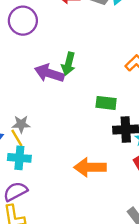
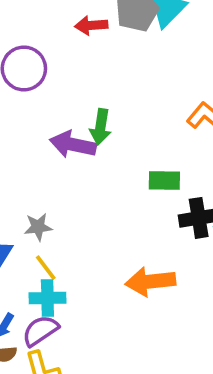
yellow line: (17, 138) -> (46, 268), moved
cyan cross: (19, 158) -> (47, 298), moved

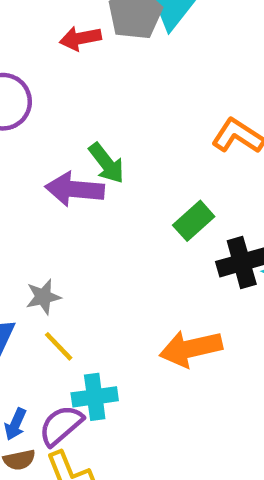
green arrow: (101, 127) -> (107, 163), turned -40
green rectangle: (164, 181) -> (194, 221), turned -36
cyan cross: (47, 298) -> (95, 397), moved

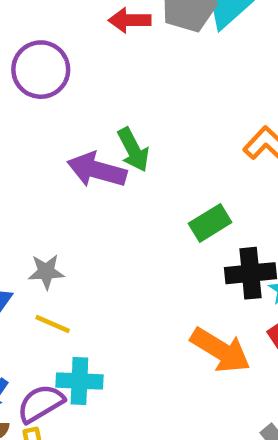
yellow line: (59, 346) -> (53, 324), turned -33
orange arrow: (191, 348) -> (220, 350), moved, turned -146

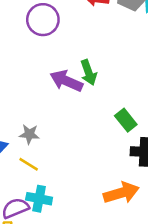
green rectangle: (210, 223) -> (126, 120), turned 75
orange arrow: (220, 350) -> (121, 193), turned -56

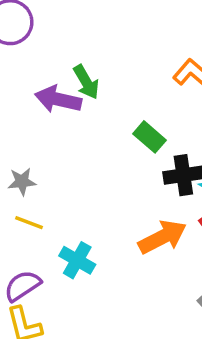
cyan cross: (39, 199) -> (77, 260), moved, turned 30

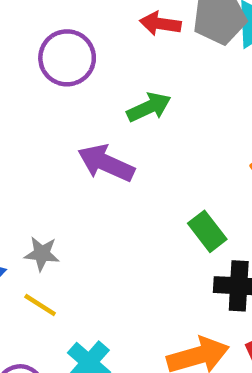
green arrow: (86, 82) -> (149, 107), moved, turned -96

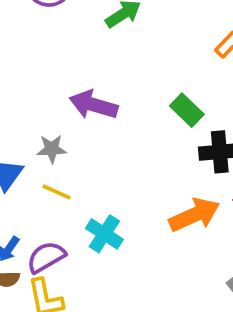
purple arrow: (106, 163) -> (94, 105), moved

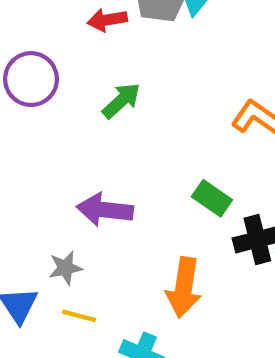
orange arrow: (194, 215) -> (184, 287), moved, turned 132

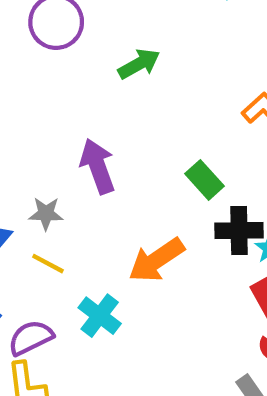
purple arrow: (105, 210) -> (98, 166), turned 50
orange arrow: (184, 287) -> (156, 260), turned 34

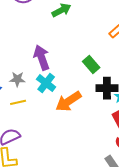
yellow line: (48, 264) -> (18, 102), turned -42
cyan cross: (100, 316) -> (46, 83), moved

